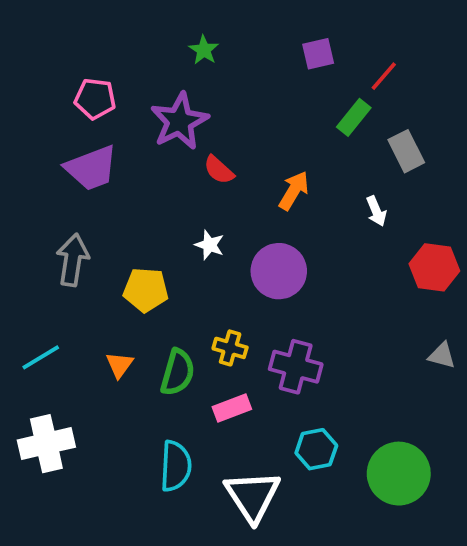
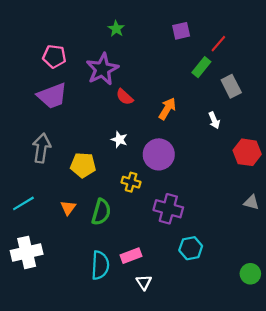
yellow cross: (230, 348) -> (131, 182), moved
pink rectangle: (232, 408) -> (131, 256), moved
cyan hexagon: (316, 449) -> (191, 248), moved
green circle: (399, 474) -> (250, 274), moved, size x0.6
white triangle: (253, 496) -> (144, 282), size x0.5

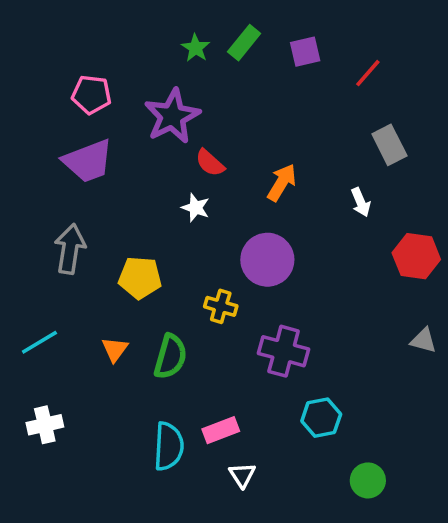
green rectangle: (201, 67) -> (244, 43), moved
white star: (119, 140) -> (196, 208), moved
white cross: (27, 252) -> (45, 425), size x0.7
green circle: (250, 274) -> (368, 480), moved

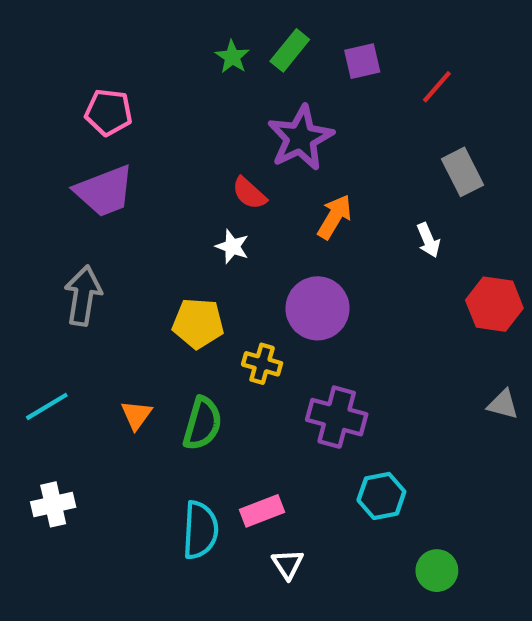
purple star: (172, 116) -> (300, 138), moved
yellow pentagon: (140, 278) -> (198, 323), moved

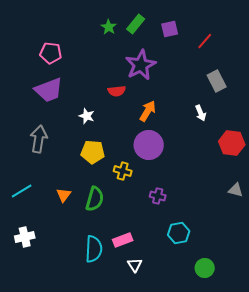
red semicircle: (249, 193) -> (117, 91), turned -48
orange arrow: (335, 217) -> (148, 111), moved
white star: (232, 247) -> (87, 116), moved
purple cross: (337, 417) -> (158, 196), size x0.6

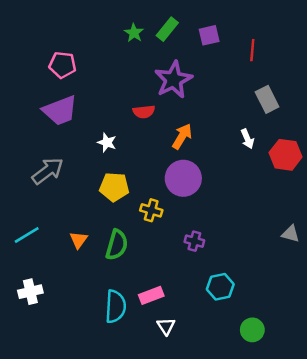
red line: (205, 41) -> (252, 50), turned -36
gray arrow: (39, 139) -> (48, 171), turned 44
red hexagon: (232, 143) -> (286, 155), moved

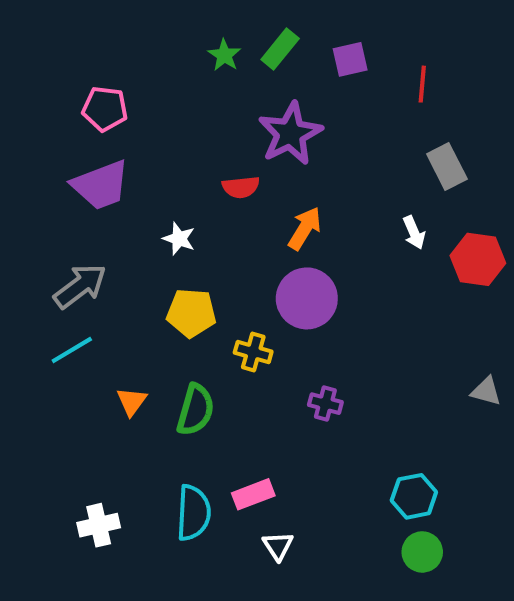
cyan line: (27, 235) -> (72, 350), moved
cyan hexagon: (220, 287) -> (414, 496), moved
white cross: (30, 292) -> (99, 525), moved

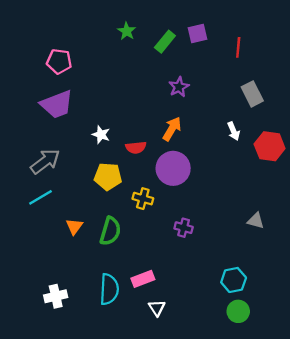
green rectangle: (280, 49) -> (165, 42), moved
purple star: (290, 134) -> (179, 87), moved, size x0.6
red semicircle: (241, 187) -> (136, 147), moved
gray triangle: (486, 391) -> (256, 221), moved

